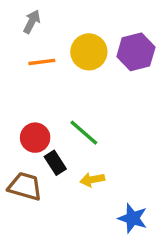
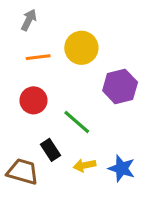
purple hexagon: (136, 52) -> (120, 86), moved
red circle: (35, 138) -> (33, 100), moved
blue star: (133, 218) -> (122, 168), moved

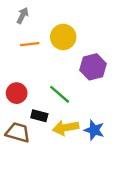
red circle: (33, 100) -> (17, 93), moved
black rectangle: (50, 150) -> (39, 116), turned -42
yellow arrow: (85, 165) -> (66, 128), size x1.5

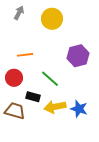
yellow circle: (63, 37) -> (52, 19), moved
orange line: (30, 44) -> (25, 55), moved

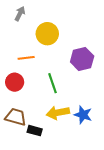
yellow circle: (52, 19) -> (47, 34), moved
green line: (50, 79) -> (53, 83), turned 30
black rectangle: (33, 97) -> (35, 131), moved

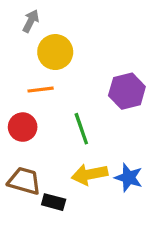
yellow circle: (47, 34) -> (55, 52), moved

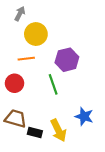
purple hexagon: (127, 91) -> (67, 60), moved
yellow arrow: (89, 174) -> (58, 130), moved, turned -105

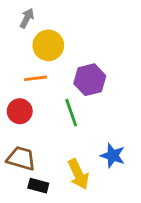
black rectangle: (35, 132) -> (38, 186), moved

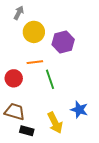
orange line: (35, 78) -> (35, 62), moved
purple hexagon: (90, 80) -> (63, 42), moved

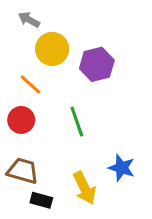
gray arrow: (19, 13) -> (29, 20), turned -88
orange line: (35, 62) -> (30, 84), moved, turned 49

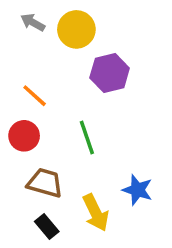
yellow circle: (52, 49) -> (76, 29), moved
brown trapezoid: (23, 171) -> (45, 183), moved
black rectangle: (41, 200) -> (47, 227), turned 35

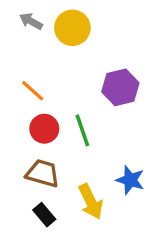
purple hexagon: (110, 73) -> (120, 87), moved
red circle: (24, 136) -> (44, 129), moved

